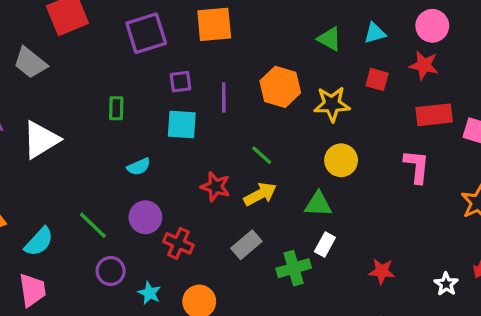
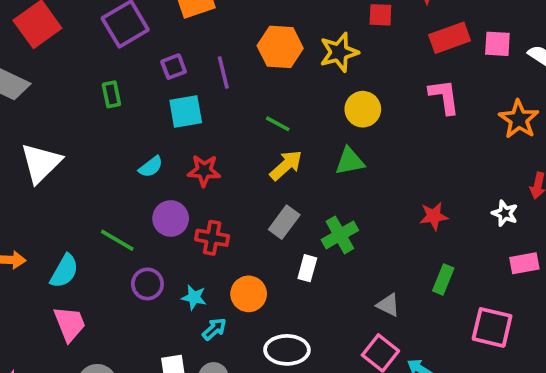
green rectangle: (116, 108) -> (111, 94), moved
red star: (215, 187) -> (204, 171), moved
white rectangle: (325, 245) -> (307, 268), moved

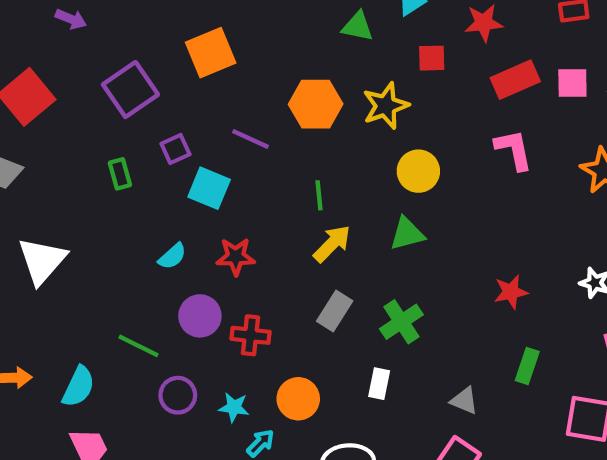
purple square: (174, 67) -> (175, 149), moved
purple line: (223, 73) -> (250, 139), turned -48
cyan square: (186, 112) -> (209, 188), turned 36
green line: (278, 124) -> (319, 195), turned 60
white rectangle: (307, 268) -> (379, 384), moved

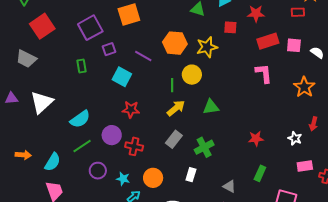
purple square: (175, 149) -> (109, 49), moved
yellow circle: (418, 171) -> (192, 75), moved
cyan semicircle: (172, 256) -> (80, 119), moved, size x1.5
green line: (138, 346) -> (82, 146), turned -66

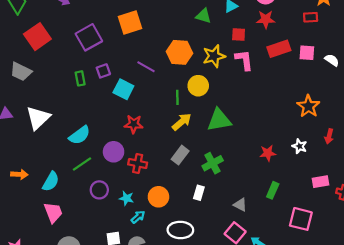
purple square: (109, 49) -> (103, 71), moved
pink L-shape: (264, 73) -> (244, 60), moved
orange star: (304, 87) -> (308, 106), moved
green triangle: (211, 107) -> (219, 120), size x1.4
white star: (295, 138) -> (300, 146), moved

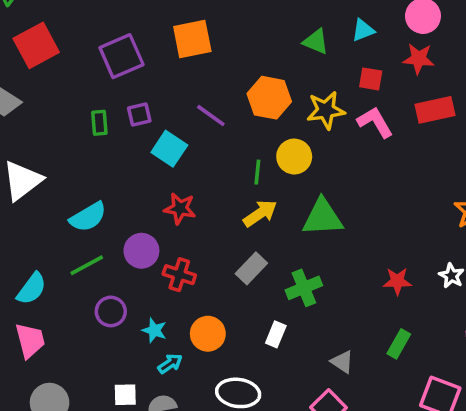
pink L-shape: (244, 60) -> (375, 122), turned -30

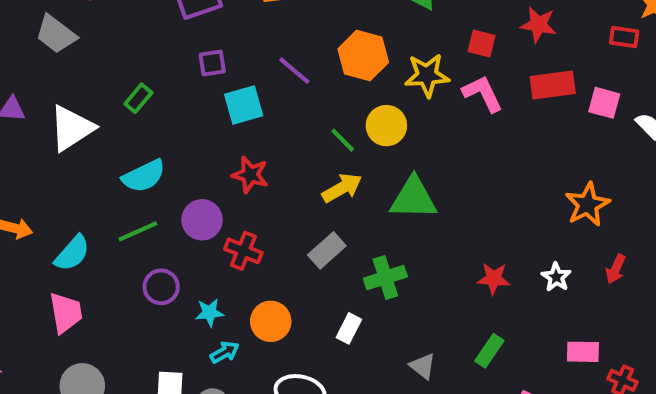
green rectangle: (99, 123) -> (138, 98), moved, turned 40
cyan square: (169, 149) -> (244, 105), turned 36
green line: (257, 172) -> (343, 140), turned -55
cyan star: (154, 330) -> (210, 313), turned -30

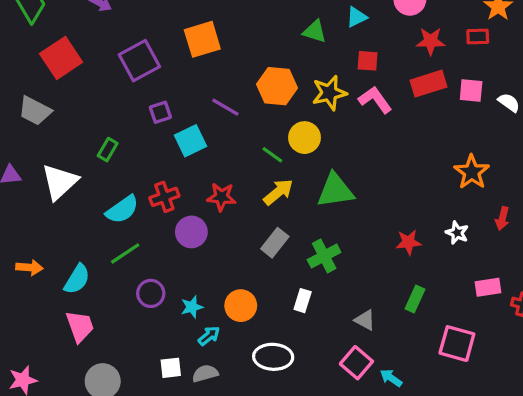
red star: (538, 25) -> (431, 41), moved
red star: (250, 175) -> (221, 197), moved
purple circle: (202, 220) -> (191, 232), moved
red cross: (243, 251) -> (164, 197), moved, turned -32

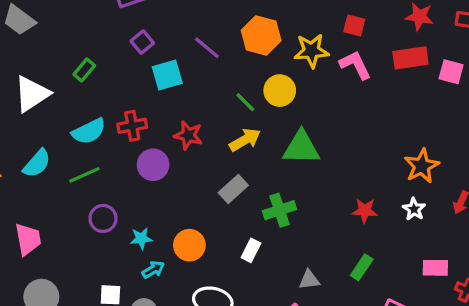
purple square: (160, 112) -> (142, 42), turned -30
orange star: (472, 172) -> (422, 166), moved
cyan semicircle: (77, 279) -> (37, 163), moved
gray triangle: (365, 320) -> (309, 280), turned -45

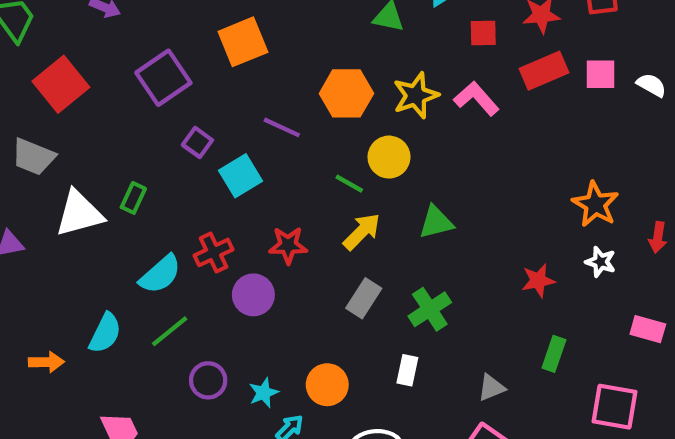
red square: (354, 26) -> (483, 33), moved
white triangle: (32, 94) -> (79, 213), moved, turned 33
green triangle: (301, 148) -> (436, 222), size x0.7
pink rectangle: (435, 268) -> (648, 329), turned 30

